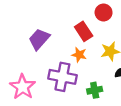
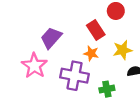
pink star: (22, 87) -> (34, 66), moved

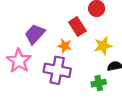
orange star: (91, 53) -> (65, 46), moved
green cross: (107, 89) -> (99, 83), moved

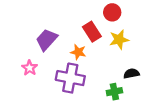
yellow star: (103, 46) -> (119, 40), moved
pink star: (19, 61) -> (30, 68), size x0.6

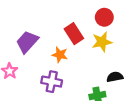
red circle: (112, 12) -> (104, 17), moved
purple cross: (70, 78) -> (52, 82), size x0.7

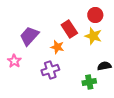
yellow star: (102, 42) -> (93, 36), turned 30
purple cross: (52, 82) -> (50, 70), turned -30

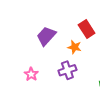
pink star: (14, 61) -> (31, 74), moved

